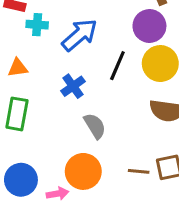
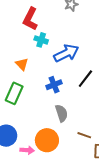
orange triangle: (18, 68) -> (22, 64), turned 40
brown line: (139, 171) -> (84, 135), moved

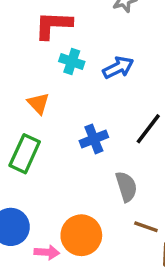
red L-shape: (30, 19) -> (53, 25), turned 65
blue arrow: (66, 53) -> (118, 68), moved, size x0.7
gray semicircle: (62, 113) -> (126, 187), moved

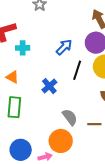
blue arrow: (118, 68) -> (64, 47), moved
gray semicircle: (126, 187) -> (70, 117), moved

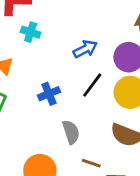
gray semicircle: (70, 117) -> (71, 132), moved

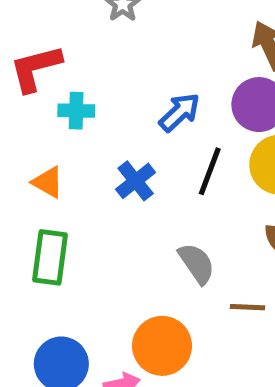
blue cross: (49, 94) -> (136, 181), moved

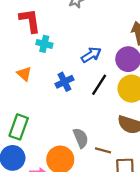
red L-shape: (35, 68) -> (30, 21), turned 84
green rectangle: (50, 257) -> (19, 127), moved
gray semicircle: (197, 263) -> (81, 138), moved

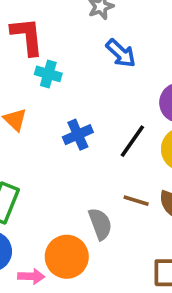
blue arrow: (91, 55) -> (121, 53), moved, turned 72
brown line: (103, 150) -> (136, 201), moved

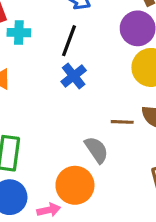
blue cross: (78, 135) -> (74, 76), moved
black line: (132, 141) -> (69, 41), moved

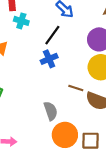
brown line: (122, 122) -> (76, 88), moved
orange circle: (75, 185) -> (65, 135), moved

